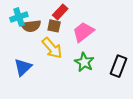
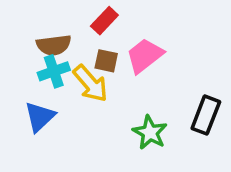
cyan cross: (19, 17) -> (54, 71), moved
brown square: (54, 26) -> (106, 61), moved
green star: (84, 62) -> (150, 133), moved

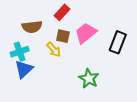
cyan cross: (54, 71) -> (20, 52), moved
yellow arrow: (90, 84) -> (54, 50), size x0.7
black rectangle: (206, 115) -> (118, 42), moved

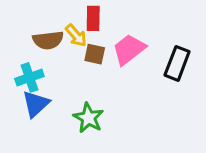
red rectangle: (62, 12) -> (93, 18), turned -42
yellow arrow: (54, 50) -> (76, 36), moved
green star: (89, 78) -> (89, 118), moved

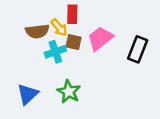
cyan cross: (29, 77) -> (55, 52), moved
blue triangle: (36, 104) -> (28, 94), moved

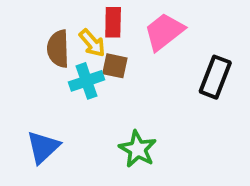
brown semicircle: (37, 31) -> (58, 49), turned 95
pink trapezoid: (100, 38) -> (164, 32), moved
green star: (69, 92) -> (138, 149), moved

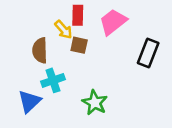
brown semicircle: (58, 49) -> (40, 50), moved
cyan cross: (87, 81) -> (53, 80), moved

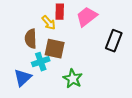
brown square: (79, 45) -> (55, 49), moved, size x1.5

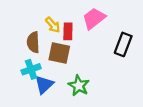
red rectangle: (60, 12) -> (68, 31), moved
cyan cross: (41, 62) -> (31, 69), moved
blue triangle: (23, 78) -> (44, 84), moved

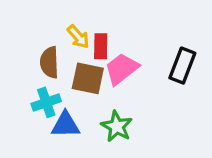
pink trapezoid: (94, 18) -> (121, 69), moved
blue triangle: (44, 84) -> (65, 125), turned 42

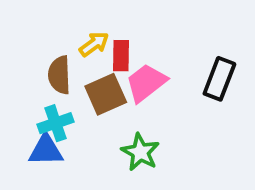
yellow arrow: (78, 37) -> (94, 44), turned -85
brown square: (88, 78) -> (106, 94), turned -36
blue triangle: (65, 125) -> (46, 150), moved

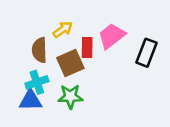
red rectangle: (121, 56) -> (87, 48), moved
pink trapezoid: (146, 83) -> (112, 36), moved
green star: (140, 152) -> (70, 96), moved, turned -30

